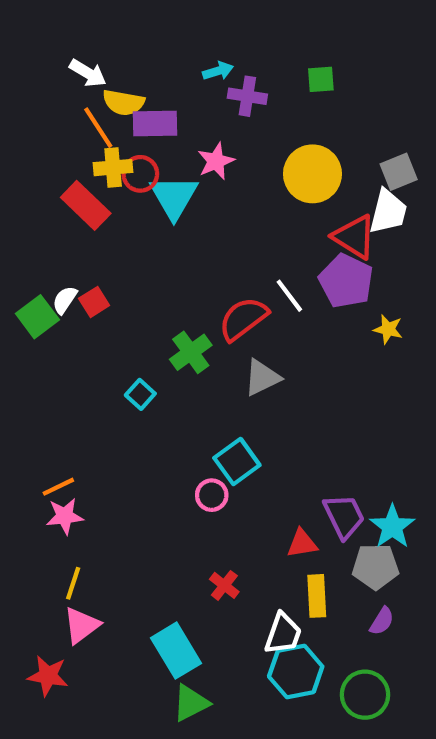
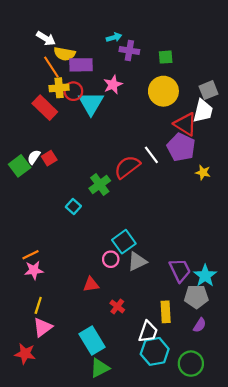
green square: (321, 79) -> (166, 57), moved
gray triangle: (262, 378) -> (137, 261), moved
red triangle: (302, 543) -> (91, 284), moved

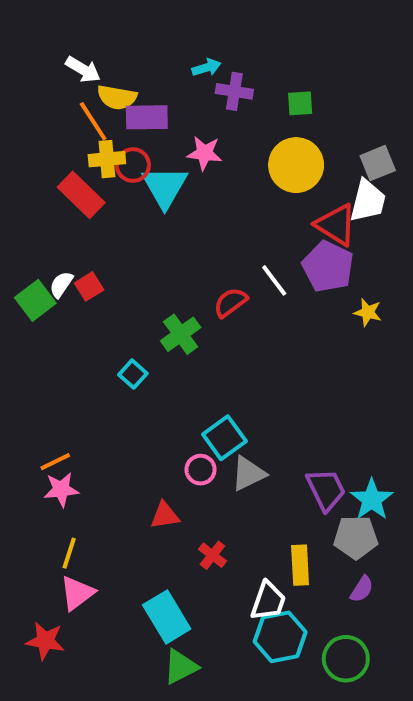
pink star: (113, 85) -> (205, 153), turned 30
red semicircle: (127, 167) -> (230, 302), size x0.7

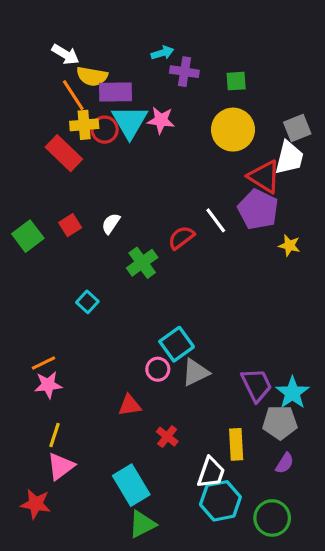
cyan triangle: (165, 187) -> (130, 122), moved
white semicircle: (61, 284) -> (111, 224), moved
cyan square: (133, 374) -> (87, 302), moved

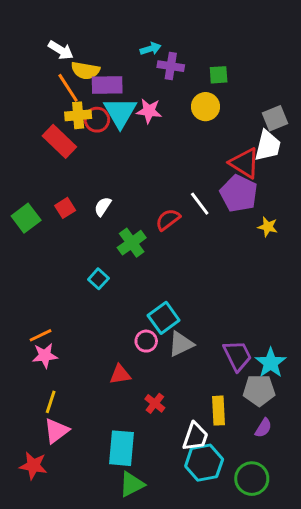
yellow circle: (233, 130) -> (205, 107), moved, size x0.7
cyan square: (87, 302) -> (98, 279), moved
cyan rectangle: (131, 485) -> (122, 448), turned 36

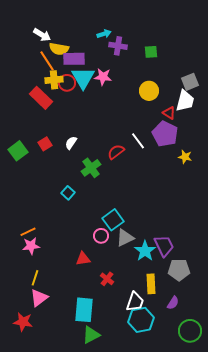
yellow circle: (205, 107) -> (149, 91), moved
red triangle: (245, 163) -> (169, 113), size x0.6
cyan star: (271, 363) -> (145, 251), moved
purple semicircle: (263, 428) -> (173, 303), moved
green circle: (252, 479) -> (190, 331), moved

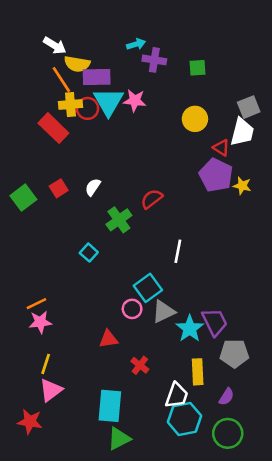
white line: (138, 141) -> (178, 251), moved, turned 48
yellow star: (185, 157) -> (242, 186), moved
green circle: (190, 331) -> (228, 433), moved

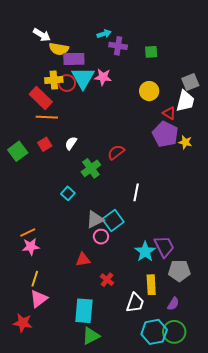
orange line: (61, 80) -> (47, 117), moved, turned -55
gray triangle: (164, 312) -> (95, 219), moved
cyan hexagon: (184, 419) -> (154, 332), moved

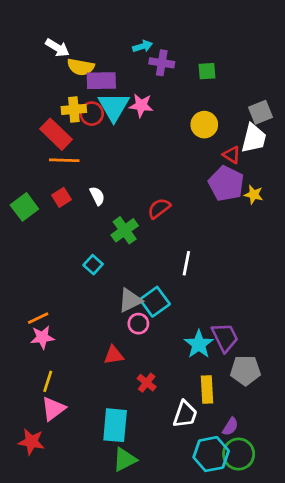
white semicircle: (71, 143) -> (97, 196), turned 120
purple semicircle: (173, 304) -> (230, 427), moved

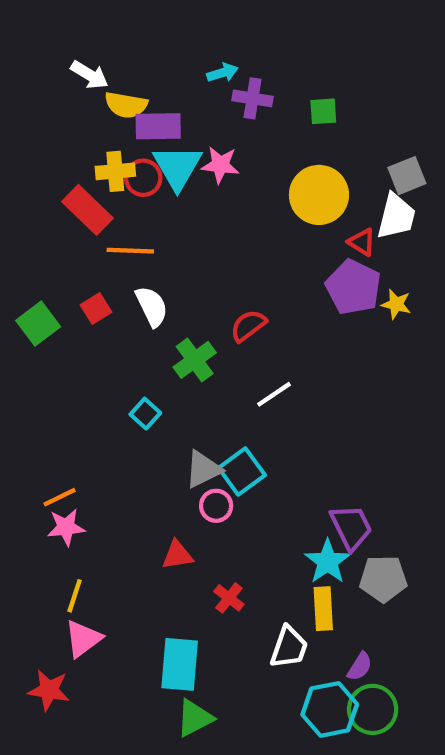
yellow circle: (204, 125) -> (319, 195), size x1.4
orange line: (64, 160) -> (130, 251), moved
white semicircle: (97, 196) -> (152, 306), size x1.4
white line: (186, 263) -> (274, 394), moved, turned 45
cyan star: (199, 344) -> (328, 562), moved

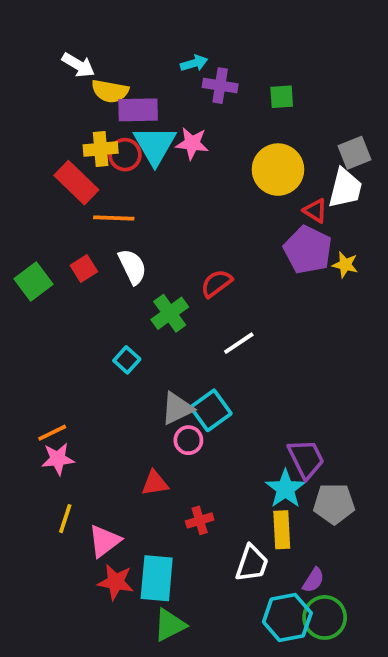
red cross: (229, 598) -> (200, 520), turned 35
pink triangle: (83, 639) -> (104, 541), moved
red star: (49, 690) -> (116, 582), moved

